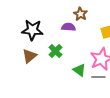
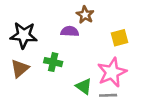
green cross: (55, 51) -> (53, 62), turned -32

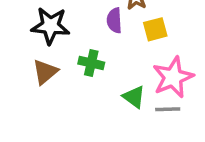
purple semicircle: (70, 31) -> (114, 20), turned -96
yellow square: (120, 38) -> (155, 29), moved

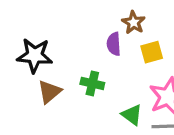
black star: (50, 26) -> (35, 55), moved

